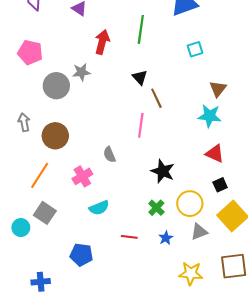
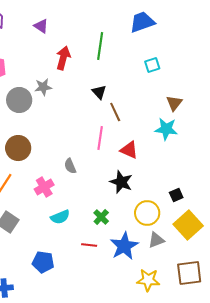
red triangle: (215, 153) -> (129, 150), moved
green cross: (156, 208) -> (101, 217), moved
blue star: (166, 238) -> (124, 246), size x2.0

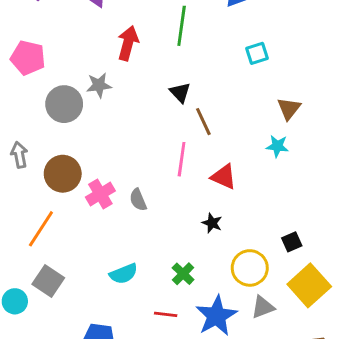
cyan star: (166, 129) -> (277, 146), size x0.7
black star: (121, 182) -> (212, 223), size x0.6
pink cross: (44, 187) -> (100, 194), moved

